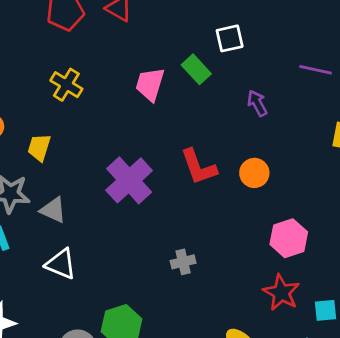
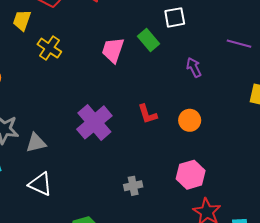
yellow trapezoid: (39, 147) -> (22, 20), moved
red L-shape: (198, 167) -> (147, 114), size x0.7
gray triangle: (53, 210) -> (36, 143), turned -40
pink hexagon: (289, 238) -> (191, 175), moved

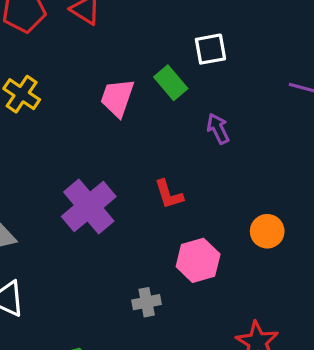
purple arrow: (194, 67) -> (218, 129), moved
orange circle: (190, 120) -> (267, 231), moved
pink hexagon: (191, 175) -> (198, 260), moved

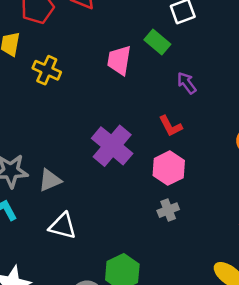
purple arrow: (218, 129) -> (187, 83), moved
pink hexagon: (198, 260) -> (169, 168), moved

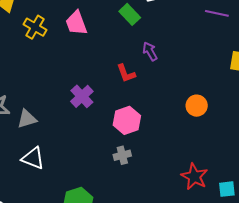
pink trapezoid: (119, 60) -> (76, 23), moved, turned -36
red L-shape: (171, 126) -> (126, 73), moved
purple cross: (112, 146) -> (82, 96), size x0.7

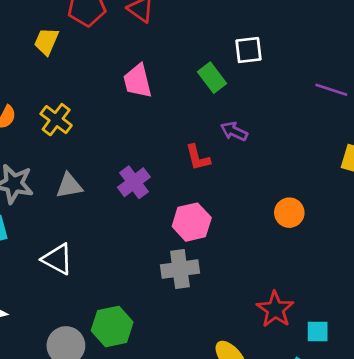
yellow cross: (35, 27) -> (56, 120), moved
purple arrow: (150, 51) -> (234, 131), turned -42
gray triangle: (27, 119) -> (69, 186), moved
gray cross: (122, 155) -> (180, 269), size x1.5

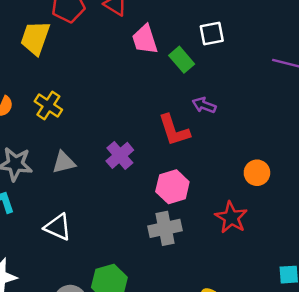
yellow trapezoid: (46, 41) -> (35, 38), size x1.4
pink trapezoid: (138, 81) -> (145, 39), moved
red L-shape: (198, 158) -> (174, 130), size x1.4
red star: (275, 309) -> (231, 217), moved

